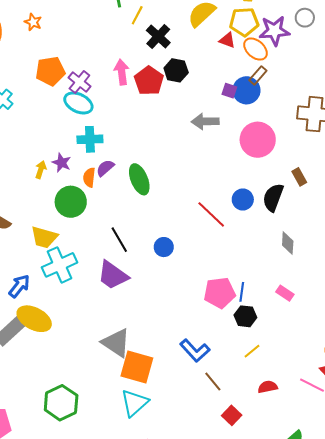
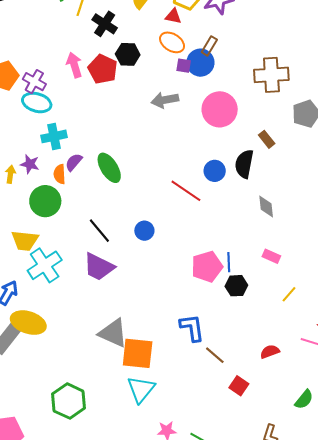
orange ellipse: (256, 49) -> (172, 42), moved
blue L-shape: (195, 351) -> (192, 328), turned -136
yellow line: (252, 351) -> (289, 294), moved

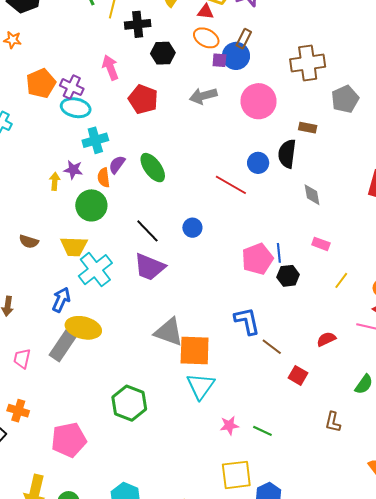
black cross: (105, 24) -> (138, 24), turned -35
red pentagon: (103, 69) -> (143, 99), moved
brown rectangle: (267, 139) -> (308, 128), turned -36

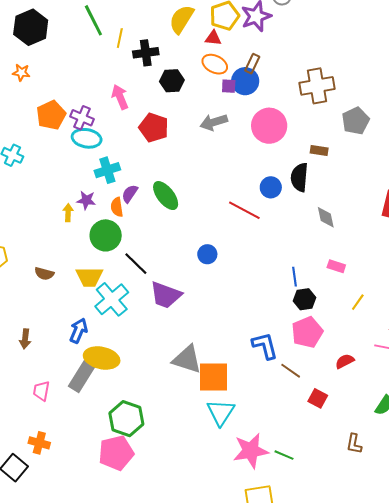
black line: (147, 231) -> (136, 264), moved
pink pentagon: (257, 259) -> (307, 332), moved
green hexagon: (129, 403) -> (126, 419), moved
pink star: (229, 425) -> (251, 451), size x1.8
pink pentagon: (69, 440) -> (116, 453), moved

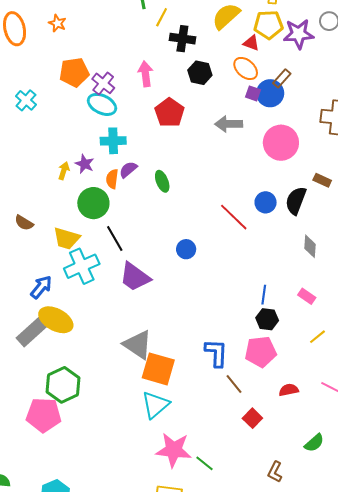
green ellipse: (166, 196) -> (162, 181), size x0.7

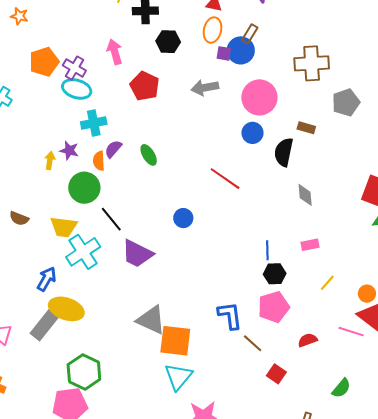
orange ellipse: (246, 68) -> (213, 30), turned 70
blue circle: (266, 202) -> (252, 133), moved
pink rectangle: (307, 296) -> (310, 245), turned -36

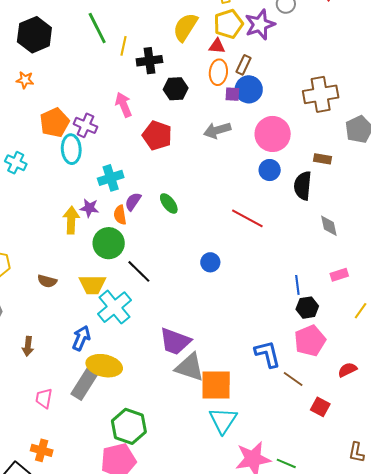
brown rectangle: (250, 34) -> (244, 65), moved
cyan ellipse: (77, 89) -> (71, 149), moved, turned 76
yellow arrow: (50, 161) -> (71, 220), size x1.5
purple trapezoid: (137, 254) -> (175, 341), moved

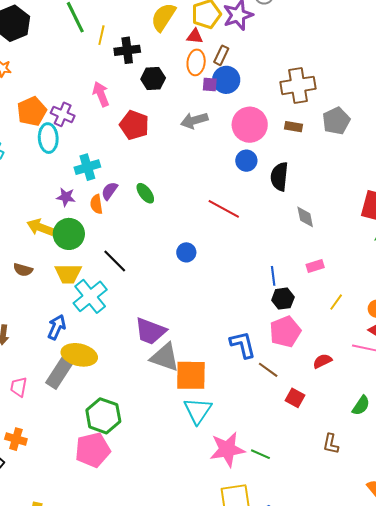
brown rectangle: (322, 159) -> (294, 127), moved
yellow arrow: (71, 220) -> (40, 227), moved, turned -72
green circle: (109, 243) -> (69, 234), moved

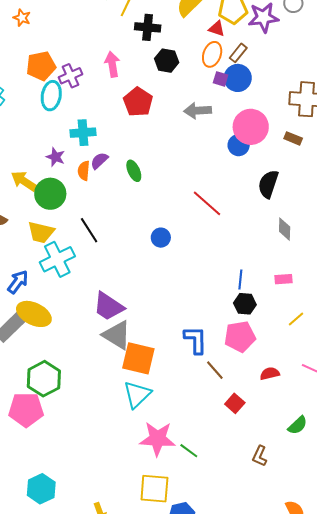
purple cross: (63, 114) -> (71, 76), turned 30
blue circle: (246, 161) -> (239, 145), moved

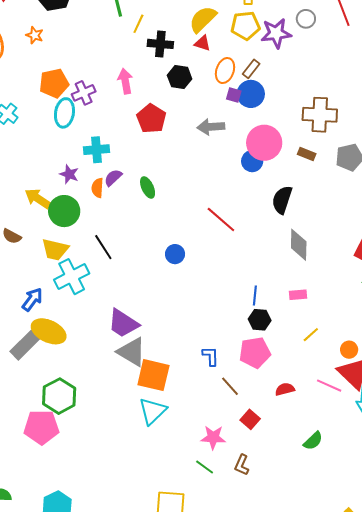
red triangle: (217, 29) -> (202, 43), moved
gray diamond: (285, 229) -> (299, 245), size x1.4
blue L-shape: (196, 340) -> (211, 356), size x0.7
pink star: (158, 439) -> (213, 437), moved, size x0.7
brown L-shape: (260, 456) -> (242, 465), moved

